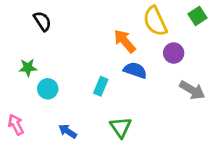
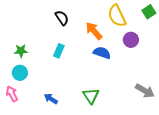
black semicircle: (42, 21) -> (62, 18), moved
cyan rectangle: (101, 86) -> (59, 51), moved
cyan circle: (48, 89) -> (20, 73), moved
gray arrow: (192, 90) -> (145, 91), moved

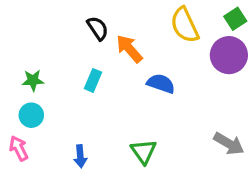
orange arrow: (94, 31) -> (129, 49), moved
purple circle: (131, 40) -> (229, 55), moved, size x1.5
blue arrow: (51, 99) -> (80, 156), turned -128

